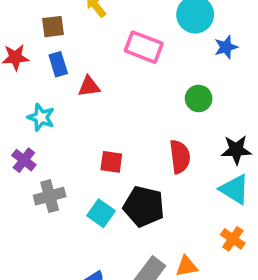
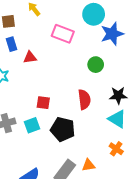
blue star: (226, 47) -> (112, 34), size x1.6
cyan square: (101, 213) -> (32, 125), moved, turned 35

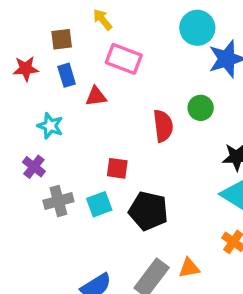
pink rectangle: (63, 34) -> (124, 59), moved
red semicircle: (84, 99) -> (163, 126), moved

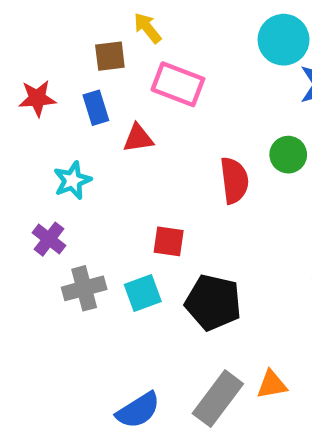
brown square: (62, 39) -> (110, 56), moved
cyan star: (50, 126) -> (72, 180), turned 30

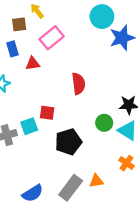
pink rectangle: (178, 84) -> (52, 38), turned -60
green circle: (288, 155) -> (104, 123), moved
cyan square: (143, 293) -> (29, 126), moved
black pentagon: (213, 302) -> (68, 142), turned -30

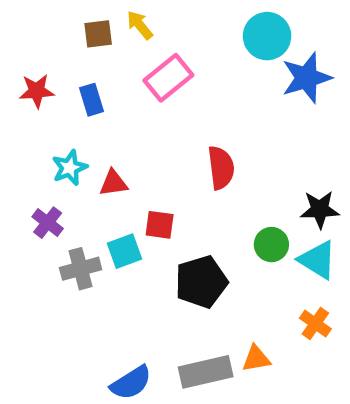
brown square: (19, 24) -> (98, 34), moved
red triangle: (33, 64) -> (113, 183), moved
gray rectangle: (71, 188) -> (206, 372), turned 40

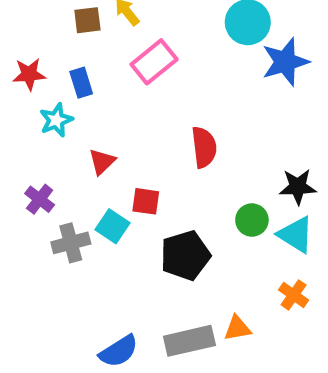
cyan star: (70, 168) -> (56, 120), moved
red triangle: (113, 183) -> (102, 162), turned -36
cyan square: (124, 251) -> (112, 226), turned -36

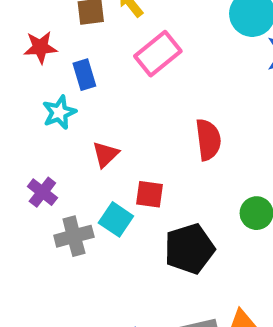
red star: (29, 74) -> (40, 47), moved

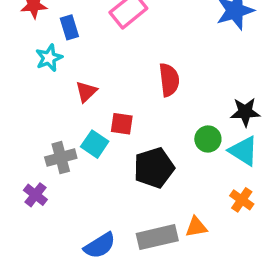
purple cross: (42, 192) -> (35, 195), moved

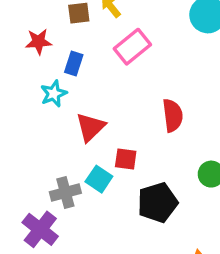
blue rectangle: (69, 27) -> (74, 63), turned 35
red triangle: (86, 92) -> (91, 127), size x1.4
purple cross: (35, 195) -> (40, 229), size x1.5

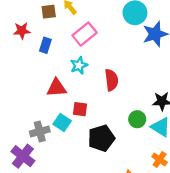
cyan star: (54, 94) -> (79, 65), moved
red triangle: (91, 127) -> (57, 88), turned 40

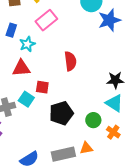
cyan star: (79, 65) -> (27, 44), moved
green circle: (137, 119) -> (93, 120), moved

